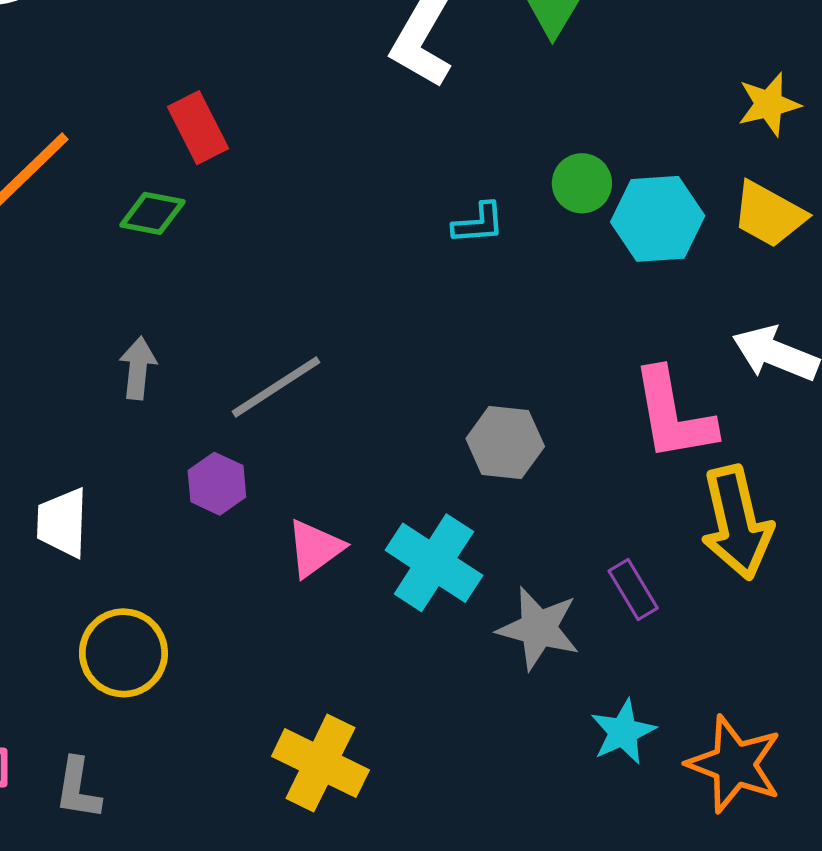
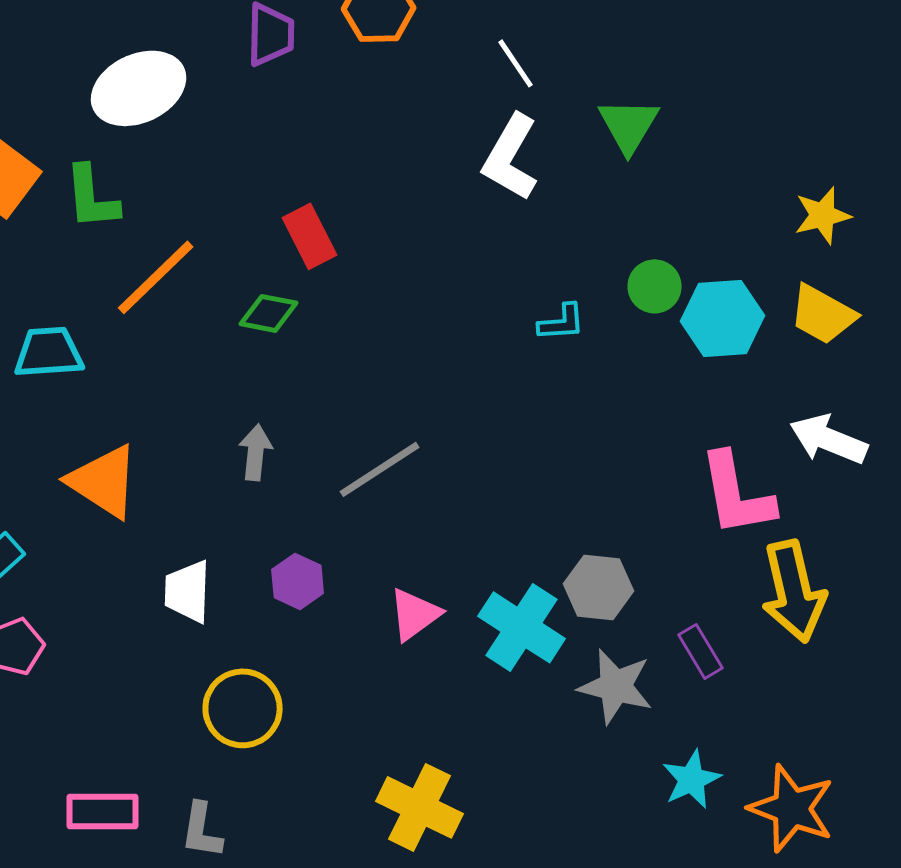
gray hexagon: (505, 443) -> (599, 587), moved
purple hexagon: (217, 484) -> (298, 581), moved

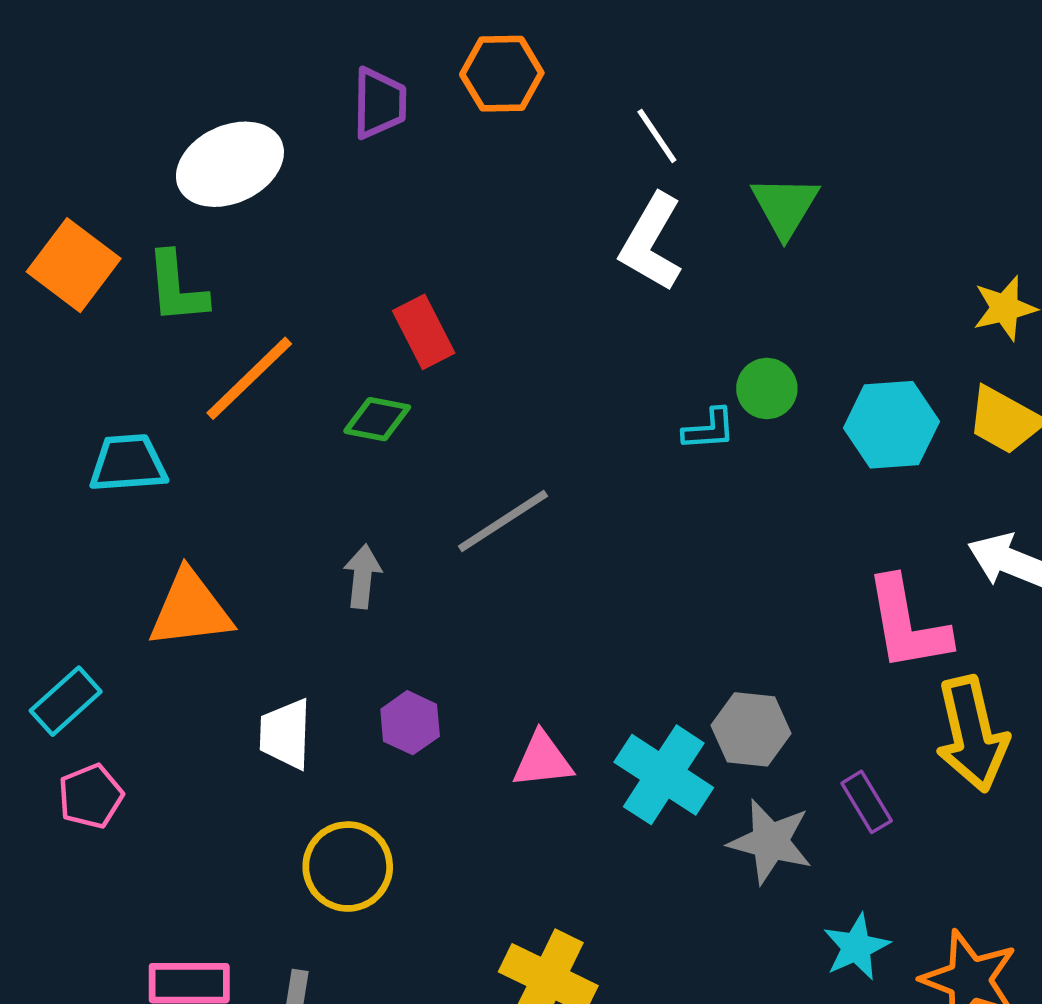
green circle: (655, 286) -> (767, 389), moved
gray line: (380, 469) -> (503, 521), moved
orange triangle: (104, 481) -> (190, 609), turned -40
pink triangle: (415, 614) -> (543, 760), turned 30

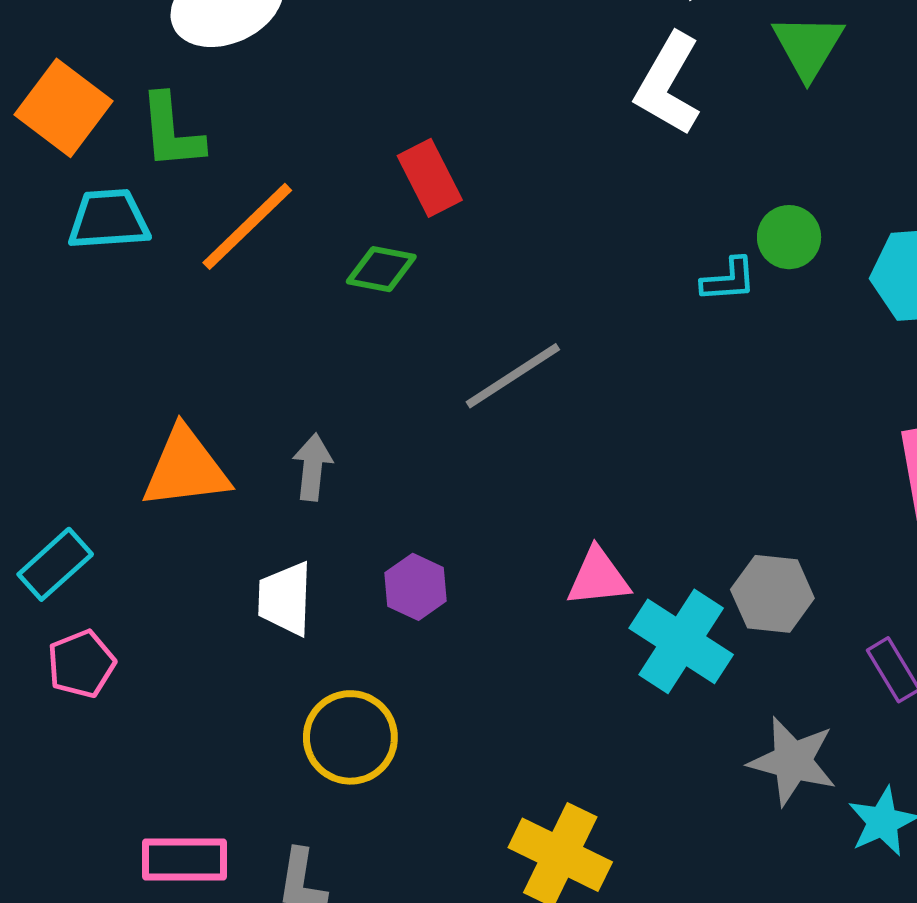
cyan trapezoid: (128, 463) -> (109, 219), moved
gray arrow: (362, 577) -> (312, 467), moved
pink triangle: (543, 760) -> (598, 577), moved
gray star: (770, 842) -> (793, 761), moved

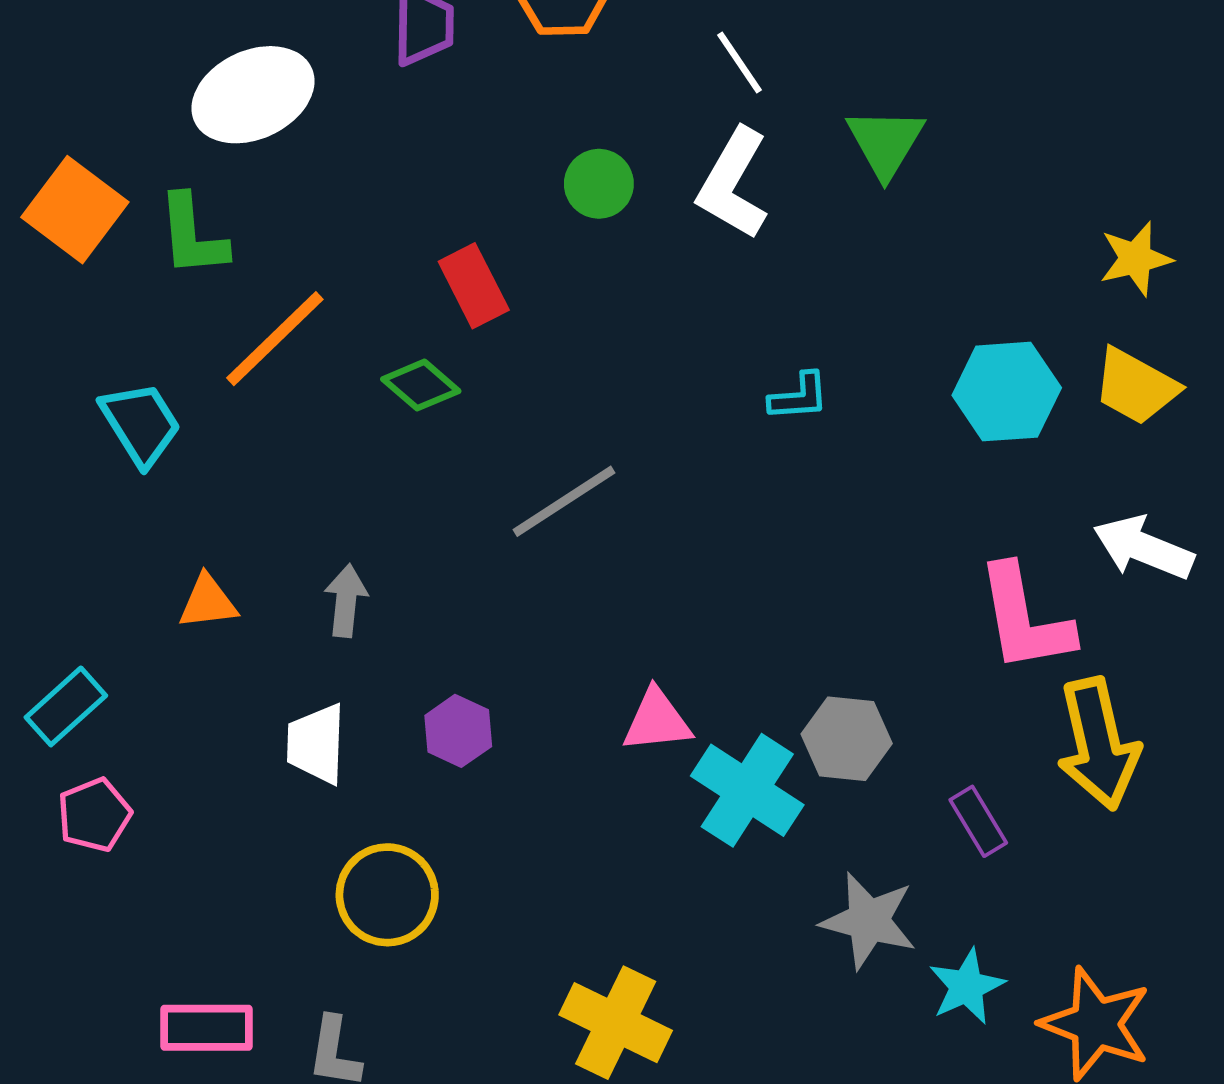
cyan trapezoid: (109, 219) -> (141, 424), moved, turned 62
green circle: (789, 237) -> (599, 184), moved
green diamond: (381, 269) -> (421, 385), turned 30
orange triangle: (186, 468) -> (208, 602), size x0.6

